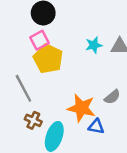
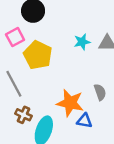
pink square: (39, 40) -> (15, 37), moved
gray semicircle: (112, 97) -> (100, 92), turned -70

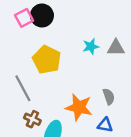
pink square: (15, 37) -> (24, 18), moved
blue triangle: (84, 121) -> (105, 125), moved

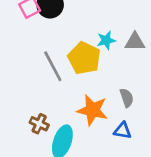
yellow pentagon: (47, 60) -> (84, 58), moved
gray line: (23, 88) -> (53, 66), moved

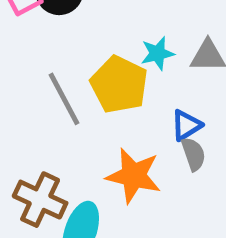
brown cross: (39, 124) -> (40, 200), size x1.5
blue triangle: (123, 131) -> (186, 125), moved, turned -42

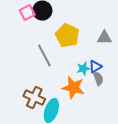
cyan star: (157, 53) -> (83, 69), moved
yellow pentagon: (119, 85) -> (67, 36), moved

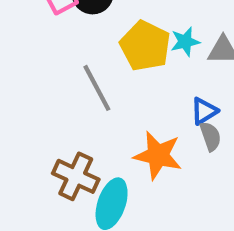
cyan star: (83, 69) -> (185, 42), moved

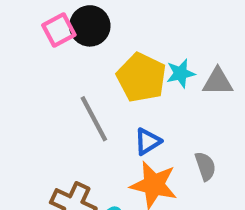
blue triangle: (204, 111) -> (148, 141), moved

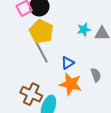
yellow pentagon: (141, 77) -> (41, 32), moved

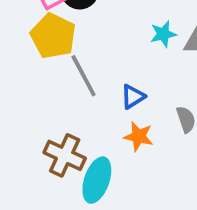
yellow pentagon: (41, 32) -> (53, 36), moved
orange star: (71, 84) -> (139, 136), size x0.7

